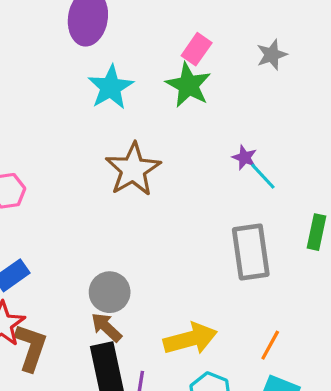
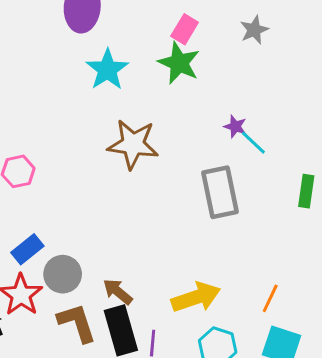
brown star: (133, 169) -> (133, 144), turned -30
gray rectangle: (251, 252) -> (220, 192), moved
gray circle: (110, 292) -> (63, 274), moved
brown L-shape: (31, 347) -> (77, 323), moved, turned -33

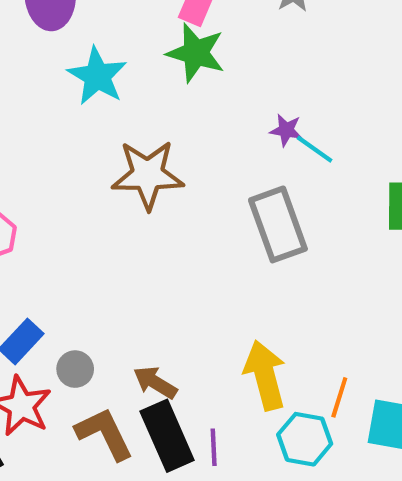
gray circle: (63, 274) -> (75, 369), size x0.7
yellow arrow: (196, 297) -> (265, 375), turned -78
orange line: (270, 298) -> (339, 397), moved

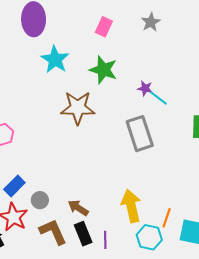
green star: (196, 53) -> (103, 70), moved
black rectangle: (167, 436) -> (83, 234), size x0.7

